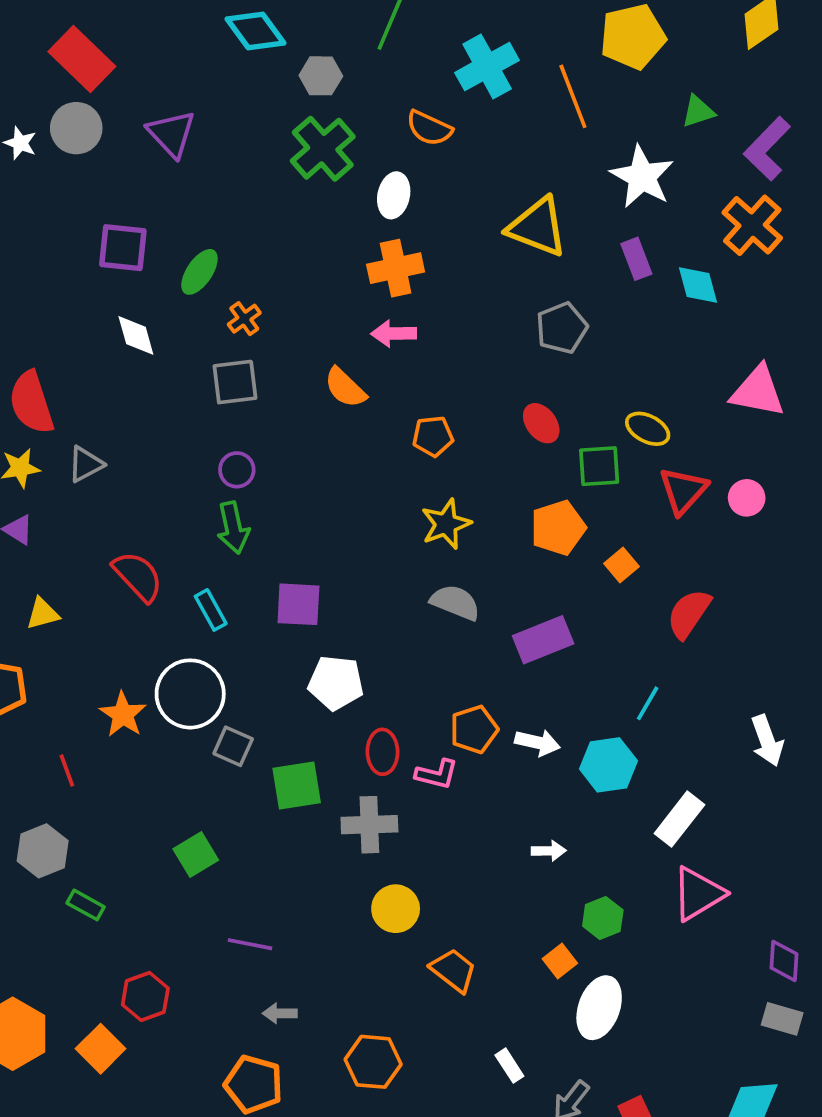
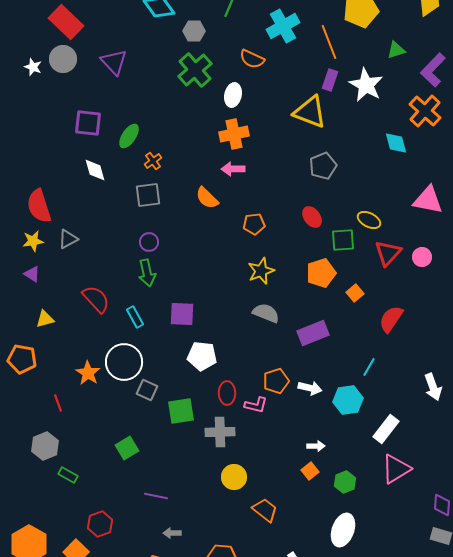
purple rectangle: (636, 259) -> (330, 80), moved, turned 40
orange square: (560, 961) -> (310, 471), moved

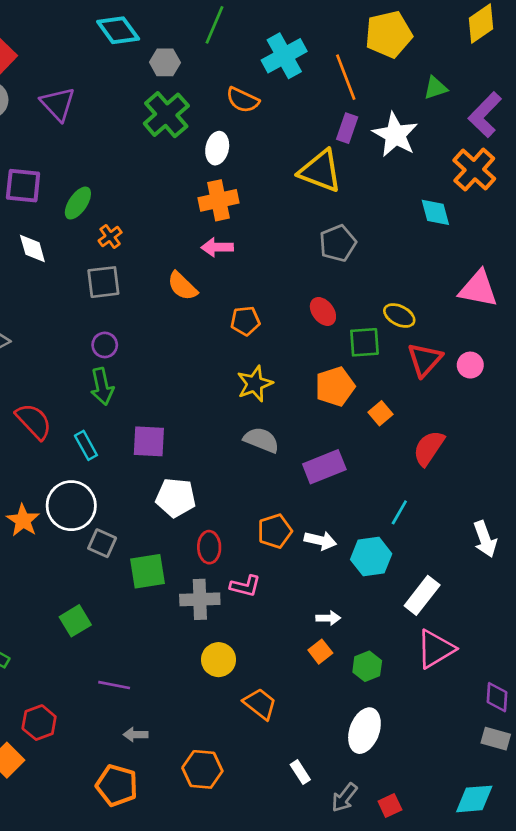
pink L-shape: (256, 405) -> (245, 586), moved

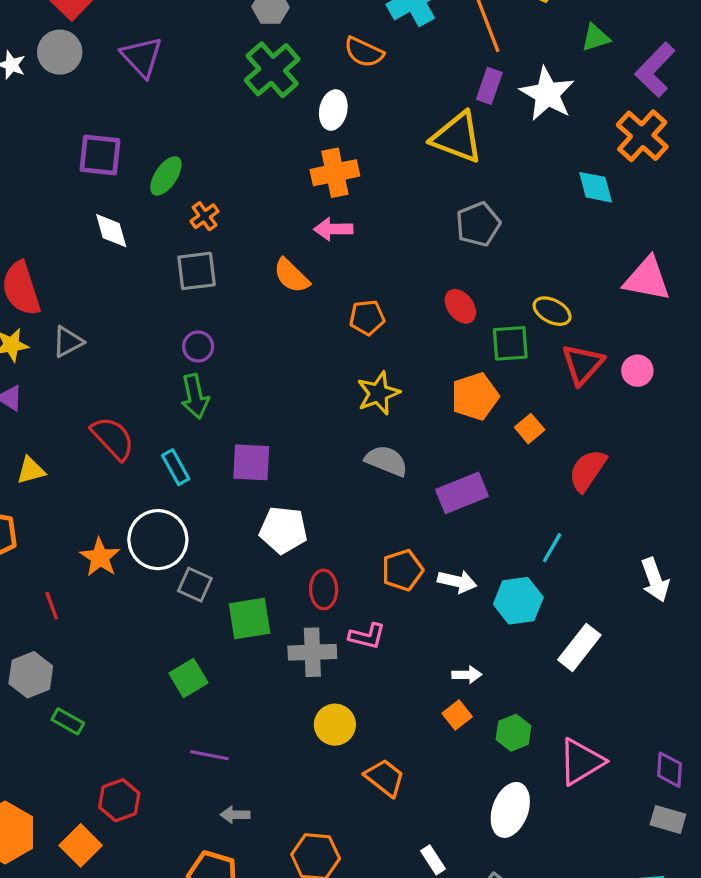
green square: (75, 621) -> (188, 678), moved
pink triangle: (435, 649) -> (581, 762), moved

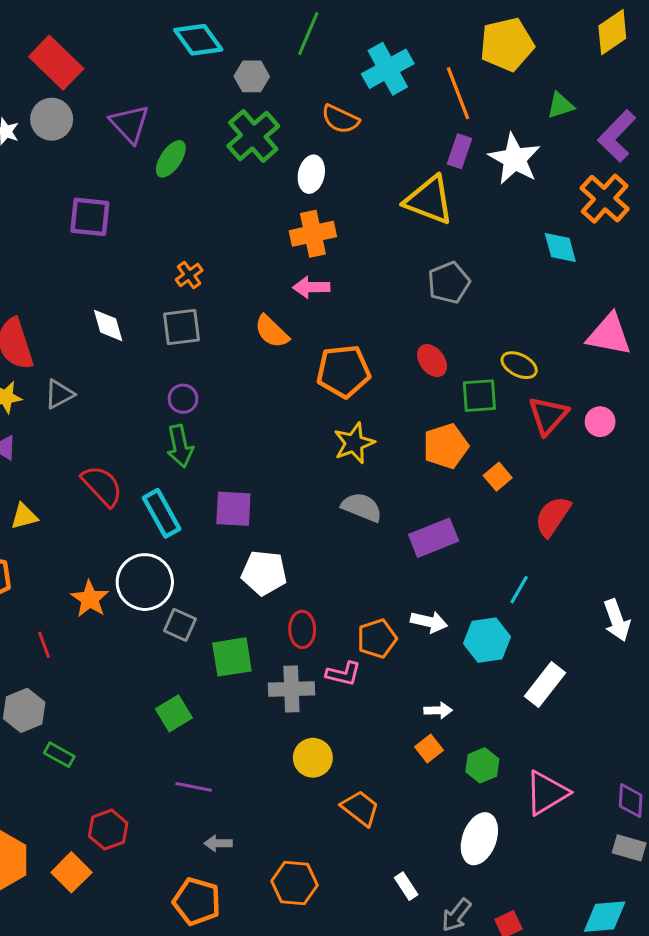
green ellipse: (166, 176) -> (171, 159), moved
white diamond: (111, 231) -> (108, 325), moved
orange pentagon: (367, 318) -> (343, 371), size x1.6
cyan rectangle: (176, 467) -> (162, 513), size x1.4
orange pentagon: (402, 570) -> (377, 639), moved

